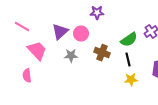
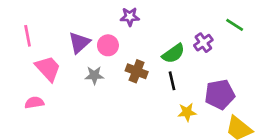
pink line: (22, 27) -> (28, 36), turned 49
pink semicircle: (27, 76) -> (34, 103), turned 88
yellow star: (131, 80) -> (187, 112), moved

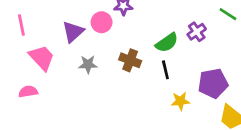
pink circle: (108, 45) -> (102, 22), moved

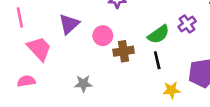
pink circle: (102, 22) -> (103, 36), moved
brown cross: (130, 60) -> (124, 51), turned -30
gray star: (88, 64) -> (83, 84), moved

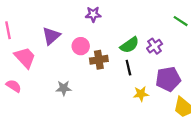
purple cross: (187, 24) -> (155, 46), moved
pink semicircle: (26, 81) -> (14, 86), turned 42

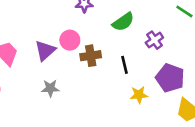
purple triangle: (51, 36) -> (45, 51), moved
green semicircle: (130, 45) -> (123, 22), moved
purple pentagon: (168, 79) -> (170, 78), turned 30

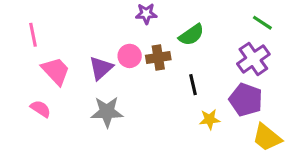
purple cross: (154, 40) -> (253, 59), moved, size x1.5
brown cross: (91, 56) -> (158, 57), moved
gray star: (50, 88) -> (107, 112), size x1.5

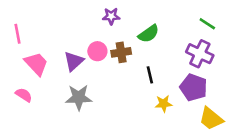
purple cross: (253, 59) -> (200, 54), turned -30

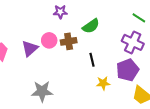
purple pentagon: (194, 87) -> (128, 70), turned 30
gray star: (79, 97) -> (42, 91), moved

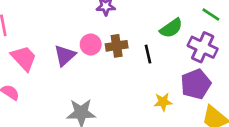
green semicircle: (91, 26) -> (171, 28), moved
black line: (92, 60) -> (148, 54), moved

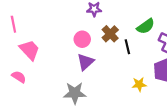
brown cross: (117, 46) -> (110, 34), moved, turned -35
purple triangle: (65, 55) -> (85, 62), moved

